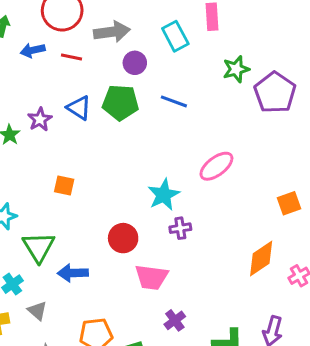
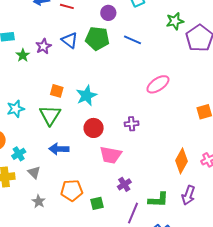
cyan star: (164, 195) -> (86, 96), moved
green triangle: (39, 247) -> (50, 115), moved
orange diamond: (261, 258) -> (182, 161), moved, turned -30

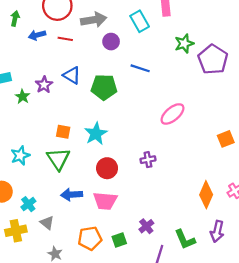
green pentagon: (97, 39) -> (104, 87), moved
pink trapezoid: (111, 155) -> (105, 201), moved
green L-shape: (158, 200) -> (185, 239), turned 70
green square: (97, 203) -> (119, 240), moved

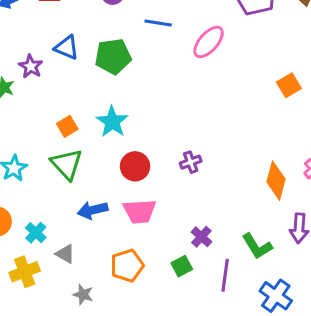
pink ellipse: (172, 114) -> (209, 42), moved
orange square: (63, 132) -> (67, 126), turned -32
orange square: (226, 139) -> (289, 85), moved
purple cross: (148, 160) -> (191, 162), moved
green square: (119, 240) -> (182, 266), moved

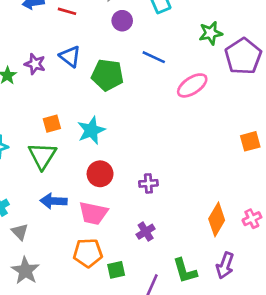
purple star: (31, 66) -> (35, 64), turned -30
purple cross: (201, 237) -> (146, 232), moved
orange pentagon: (127, 266) -> (88, 253), moved
gray star: (83, 294) -> (25, 271), size x1.5

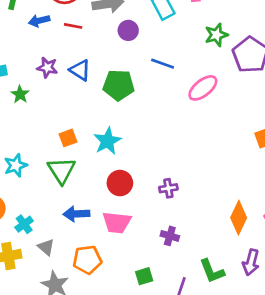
purple star: (35, 64) -> (47, 68), moved
purple cross: (146, 232) -> (170, 236), turned -36
orange pentagon: (88, 253) -> (87, 260), moved

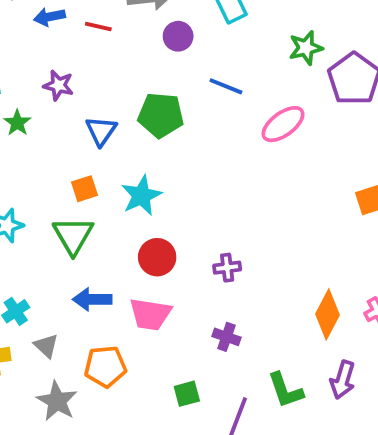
blue triangle: (80, 70) -> (101, 131), moved, turned 30

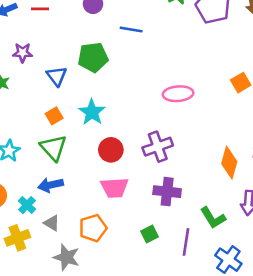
pink ellipse: (283, 124) -> (178, 94), moved, turned 44
purple cross: (227, 268) -> (158, 147), size x1.6
blue arrow: (92, 299) -> (51, 185), moved
purple cross: (226, 337) -> (167, 192), size x1.5

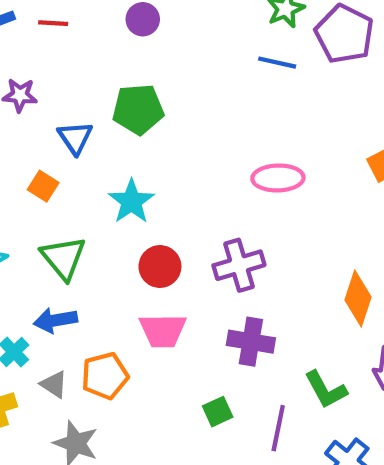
blue line: (131, 29) -> (277, 63), moved
orange square: (54, 116) -> (43, 186), moved, turned -30
orange pentagon: (93, 228) -> (105, 376), moved

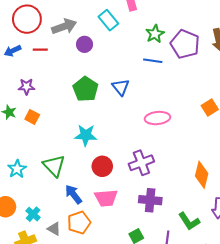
green pentagon: (138, 109) -> (86, 89), turned -30
blue triangle: (75, 138) -> (121, 87), moved
orange square: (43, 186) -> (32, 117), moved
cyan star: (131, 201) -> (86, 135), turned -30
blue arrow: (55, 320) -> (74, 194), moved, turned 66

